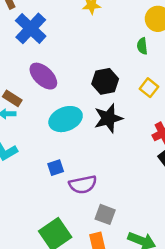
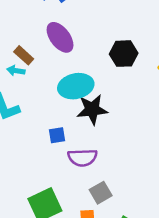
black star: (108, 118) -> (92, 109), moved
gray square: (105, 214) -> (101, 193), turned 30

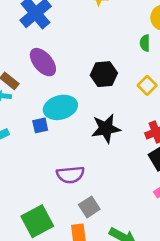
black star: (92, 109) -> (106, 128), moved
blue square: (57, 135) -> (40, 125), moved

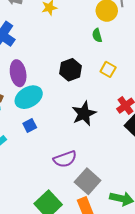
purple ellipse: (43, 62) -> (18, 73), turned 45
cyan ellipse: (60, 107) -> (29, 97), moved
gray square: (89, 207) -> (88, 181), size x1.4

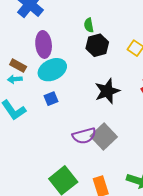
green semicircle: (97, 35) -> (89, 25), moved
gray square: (88, 181) -> (104, 137), moved

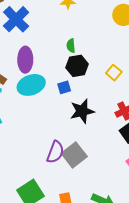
blue square: (51, 99) -> (64, 87), moved
purple semicircle: (84, 136) -> (55, 152), turned -60

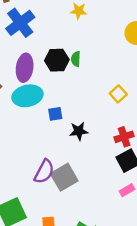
black hexagon: (77, 66) -> (57, 60), moved
blue square: (64, 87) -> (55, 114), moved
black star: (82, 111) -> (79, 131), size x0.7

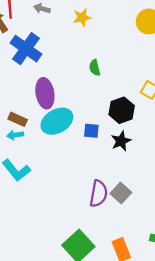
black hexagon: (57, 60) -> (122, 110), moved
blue square: (55, 114) -> (91, 131), turned 32
gray square: (64, 177) -> (121, 193), size x0.7

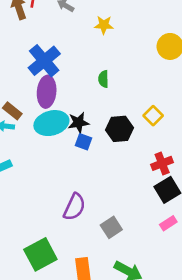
blue cross: (26, 49) -> (44, 61), moved
black star: (121, 141) -> (78, 123), moved
gray square: (121, 193) -> (111, 227), moved

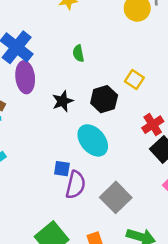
cyan ellipse: (51, 123) -> (93, 140), moved, turned 76
blue square: (84, 142) -> (62, 169), moved
gray square: (111, 227) -> (116, 197), size x1.4

